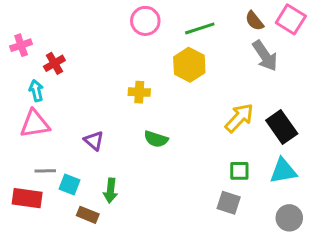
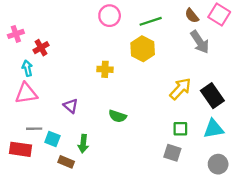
green semicircle: (156, 139) -> (118, 116), moved

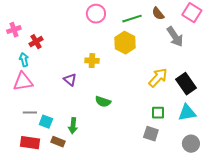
brown semicircle: (192, 16) -> (158, 14), moved
purple triangle: (71, 106) -> (70, 80), moved
red rectangle: (20, 149) -> (30, 143), moved

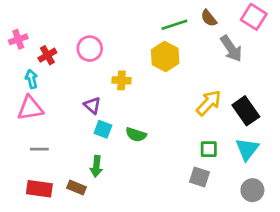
pink circle: (96, 14) -> (90, 49), moved
cyan triangle: (187, 113) -> (247, 149), turned -42
cyan square: (46, 122) -> (103, 129), moved

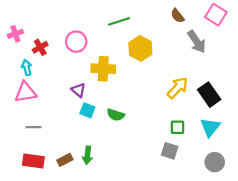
green line: (174, 25) -> (119, 21), moved
yellow cross: (121, 80) -> (103, 69), size x1.5
green arrow: (96, 166) -> (87, 155), moved
brown rectangle: (76, 187) -> (65, 160), turned -49

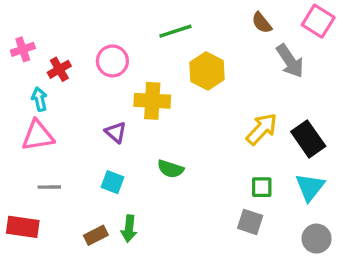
cyan square: (87, 110) -> (112, 182), moved
red rectangle: (33, 161) -> (23, 227), moved

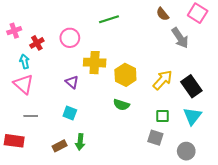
yellow hexagon: (207, 71) -> (125, 75), moved
pink triangle: (38, 136) -> (23, 84), turned 50
green semicircle: (170, 169) -> (121, 105), moved
gray circle: (317, 239) -> (186, 151), moved

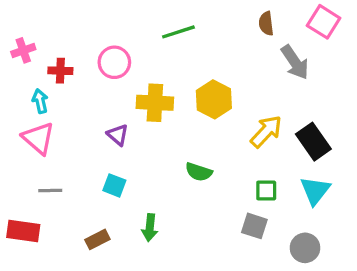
brown semicircle: (163, 14) -> (266, 23), turned 32
red cross: (37, 43) -> (60, 71), turned 32
yellow hexagon: (125, 75) -> (214, 99), moved
green arrow: (80, 142) -> (150, 228), moved

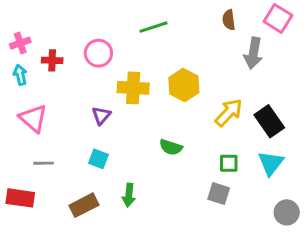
gray arrow: (295, 62) -> (253, 53), turned 44
cyan arrow: (40, 101) -> (20, 75), moved
purple triangle: (118, 135) -> (101, 115), turned 30
brown rectangle: (97, 239) -> (84, 205), size x1.4
gray circle: (305, 248) -> (287, 212), moved

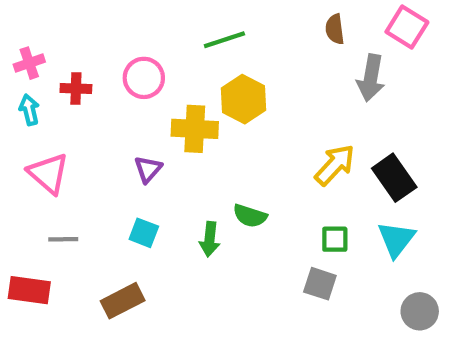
yellow hexagon: (184, 85) -> (244, 99), moved
green arrow: (129, 195) -> (210, 239), moved

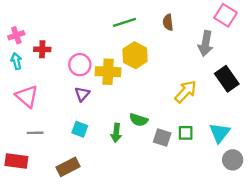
brown semicircle: (335, 29) -> (168, 22), moved
pink circle: (144, 78) -> (80, 65), moved
black rectangle: (394, 178) -> (227, 79), moved
gray square: (320, 284) -> (162, 138), moved
gray circle: (420, 311) -> (233, 160), moved

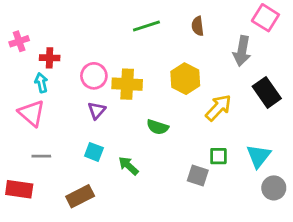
yellow hexagon: (135, 55) -> (185, 79), moved
cyan arrow: (16, 61) -> (41, 83), moved
green semicircle: (139, 120) -> (158, 127), moved
green arrow: (116, 133) -> (128, 166), moved, turned 126
gray square: (162, 138) -> (198, 175), moved

